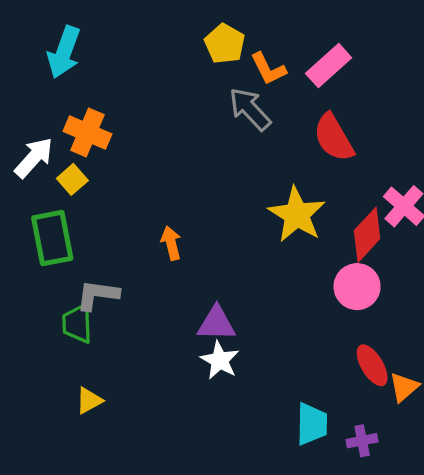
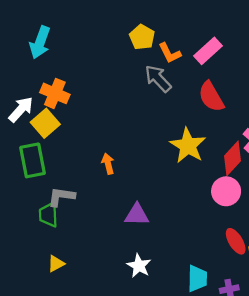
yellow square: (72, 179) -> (45, 123), size x1.5
white star: (220, 360) -> (139, 266), moved

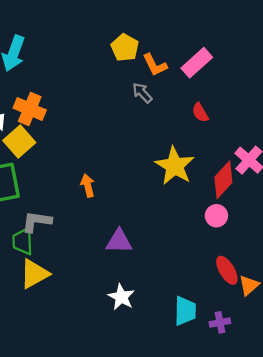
gray arrow: (158, 79) -> (142, 93), size x0.7
red semicircle: (211, 97) -> (200, 113), size x0.6
pink circle: (226, 191) -> (216, 216), size x0.7
yellow triangle: (56, 264) -> (34, 274), moved, size x1.6

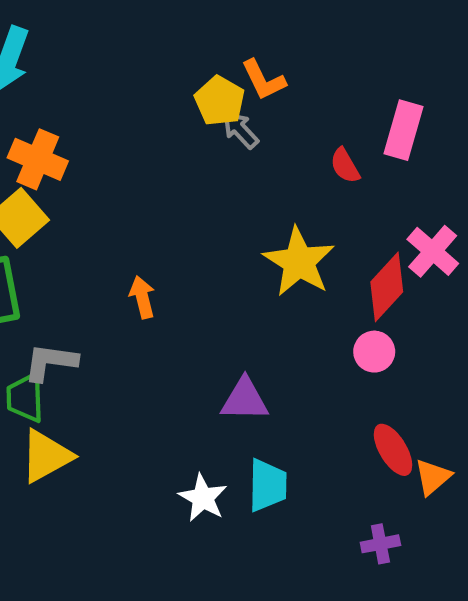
yellow pentagon: (125, 48) -> (220, 101), moved
pink rectangle: (197, 63) -> (403, 130), moved, turned -32
purple triangle: (119, 241) -> (245, 400), moved
cyan trapezoid: (185, 311) -> (268, 485), moved

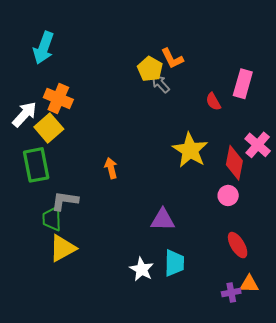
red diamond: (387, 287) -> (234, 163), turned -32
orange triangle: (433, 477) -> (249, 284), moved, turned 42

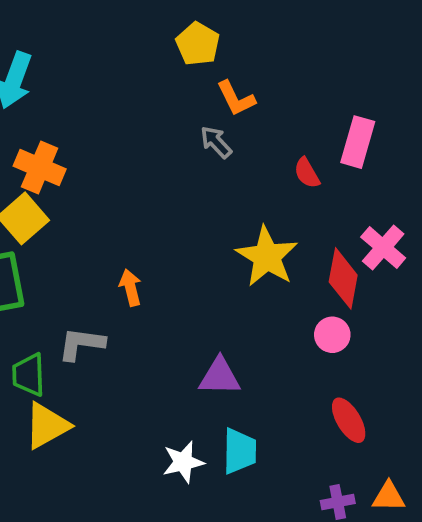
yellow pentagon: (150, 69) -> (198, 44), moved
gray L-shape: (65, 201) -> (81, 344), moved
white star: (142, 269) -> (183, 462), turned 30
orange triangle: (249, 284) -> (389, 497), moved

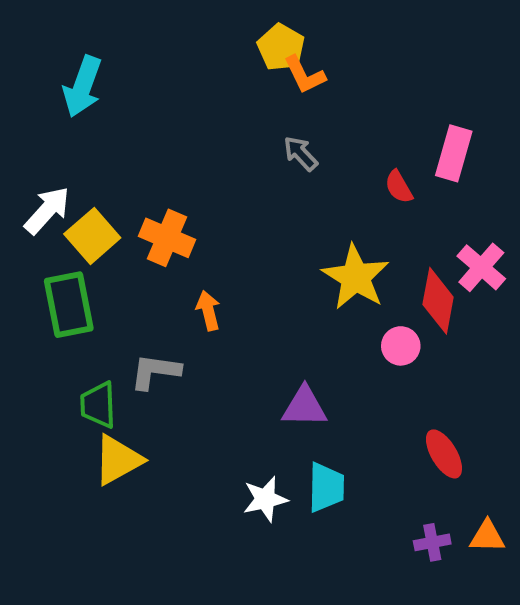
orange L-shape: (236, 98) -> (304, 75), moved
orange cross: (40, 168) -> (167, 238), moved
pink circle: (332, 335) -> (401, 346), moved

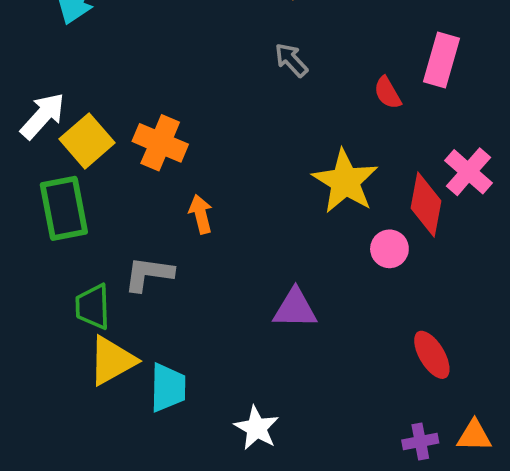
cyan trapezoid: (326, 487) -> (168, 388), moved
white star: (265, 499) -> (257, 428), moved, turned -30

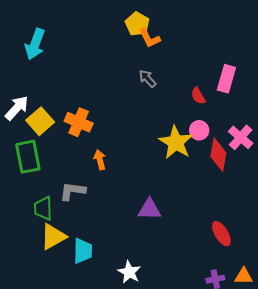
pink circle: (389, 249) -> (199, 130), moved

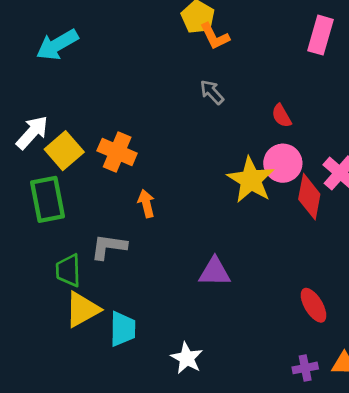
cyan arrow: (35, 44) -> (57, 45), turned 40
pink rectangle: (226, 79) -> (320, 35), moved
pink circle: (199, 130) -> (283, 163), size x1.4

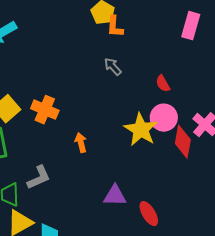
orange L-shape: (215, 36) -> (115, 27), turned 30
orange arrow: (146, 204) -> (81, 143), moved
gray L-shape: (109, 247) -> (39, 178), turned 148
red ellipse: (313, 305) -> (149, 214), moved

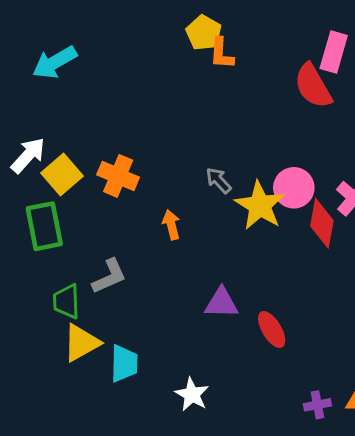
gray arrow: (113, 67) -> (219, 180), moved
red semicircle: (163, 84) -> (313, 86), moved, size x1.8

